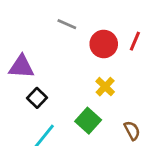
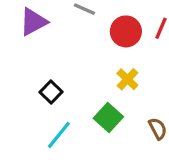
purple triangle: (21, 67) -> (33, 22), moved, turned -32

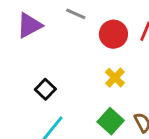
green square: (108, 117) -> (111, 121), moved

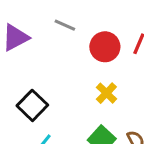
black square: (45, 89) -> (32, 105), size x1.4

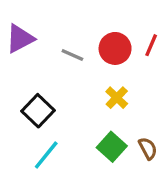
gray line: (65, 25) -> (72, 55), moved

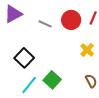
yellow cross: (117, 98) -> (87, 50), moved
green square: (112, 147) -> (52, 80), moved

